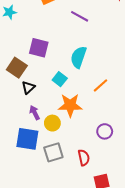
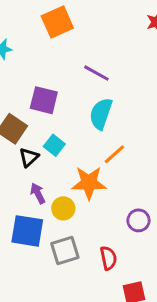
purple line: (80, 16) -> (96, 73), moved
cyan square: (60, 79) -> (54, 145), moved
orange line: (101, 85) -> (114, 154), moved

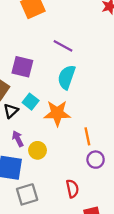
orange line: (114, 154) -> (87, 136), moved, turned -60
orange star: (89, 183) -> (57, 113), moved
gray square: (65, 250) -> (27, 194), moved

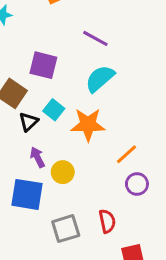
cyan semicircle: (67, 77) -> (100, 79), turned 30
orange line: (87, 136) -> (127, 154), turned 60
gray square: (27, 194) -> (66, 229), moved

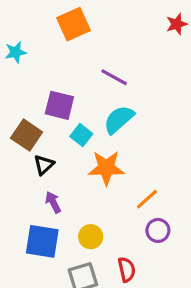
cyan square: (54, 110) -> (81, 135), moved
yellow circle: (63, 172) -> (91, 237), moved

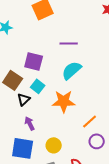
purple line: (114, 77) -> (69, 43), turned -30
cyan square: (81, 135) -> (38, 86), moved

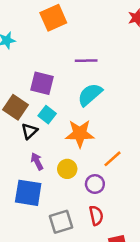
purple circle: (97, 141) -> (95, 184), moved
yellow circle: (54, 145) -> (67, 169), moved

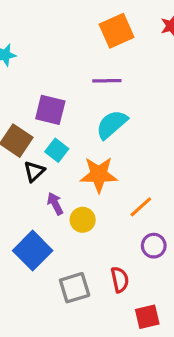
orange square: (53, 18) -> (117, 31), moved
purple arrow: (37, 161) -> (55, 204), moved
purple circle: (95, 184) -> (154, 246), moved
blue square: (28, 193) -> (33, 251), turned 36

